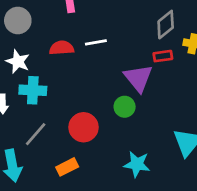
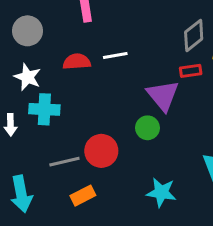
gray line: (36, 134) -> (64, 162), moved, turned 36

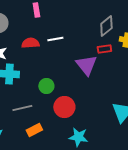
green circle: (147, 128) -> (46, 86), moved
red circle: (101, 151) -> (64, 107), moved
cyan star: (161, 192) -> (78, 137), moved

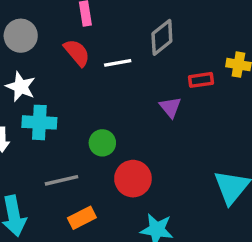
gray diamond: (106, 26) -> (162, 37), moved
red semicircle: (30, 43) -> (77, 53), moved, turned 54
purple triangle: (86, 65) -> (170, 107), size x0.6

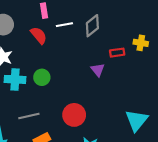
white line: (118, 63) -> (64, 25), moved
green circle: (102, 143) -> (42, 77), moved

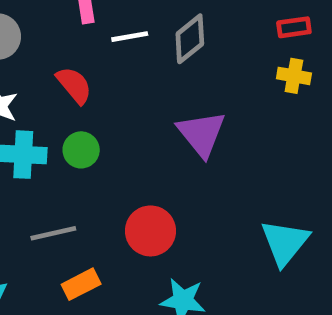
red semicircle: (39, 35) -> (74, 85), moved
red rectangle: (117, 53) -> (294, 27), moved
purple triangle: (98, 70) -> (201, 134), size x1.6

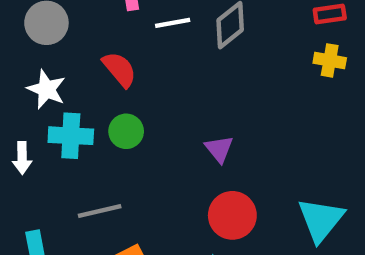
purple triangle: (201, 134) -> (219, 149), moved, size x0.6
red circle: (150, 231) -> (232, 215), moved

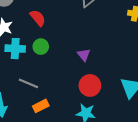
gray line: (100, 211) -> (28, 83), turned 36

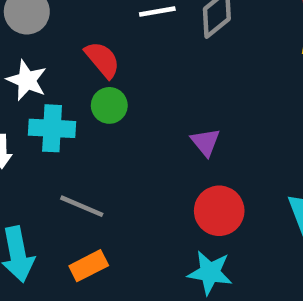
green circle: (41, 47) -> (109, 105), moved
orange rectangle: (41, 106) -> (89, 266), moved

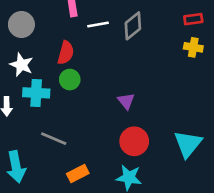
red semicircle: (102, 60) -> (66, 53), turned 55
orange rectangle: (89, 266) -> (78, 174), moved

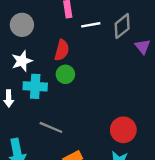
white star: (21, 65) -> (22, 61), turned 30
purple triangle: (126, 101) -> (143, 47), moved

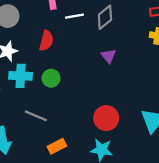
purple triangle: (143, 47) -> (109, 56), moved
green circle: (65, 74) -> (51, 78), moved

